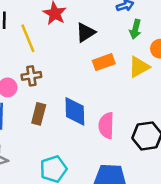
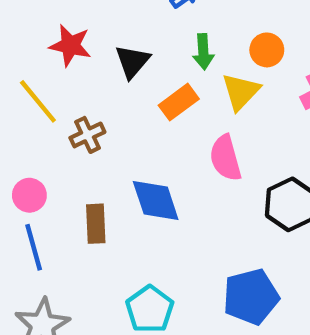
green arrow: (135, 29) -> (203, 52), moved
brown cross: (31, 76) -> (87, 135), moved
pink semicircle: (106, 126) -> (226, 158), moved

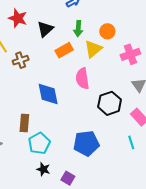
brown rectangle: (96, 224) -> (24, 123), moved

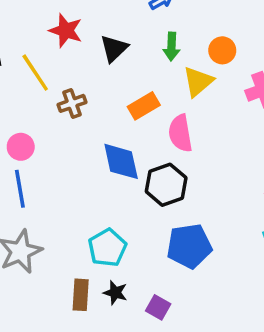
orange rectangle: (64, 50) -> (144, 106), moved
black hexagon: (110, 103) -> (166, 185), moved
brown rectangle: (24, 123) -> (81, 295), moved

